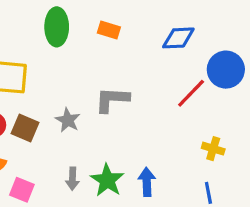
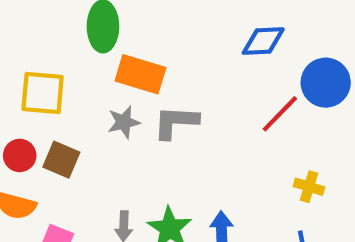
orange rectangle: (109, 30) -> (140, 74), moved, size x1.6
gray star: (68, 120) -> (124, 122), moved, turned 30

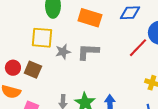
orange rectangle: (140, 74) -> (90, 18), moved
yellow square: (43, 93) -> (42, 38), moved

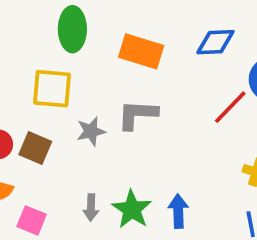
gray star: (63, 52) -> (91, 131), moved

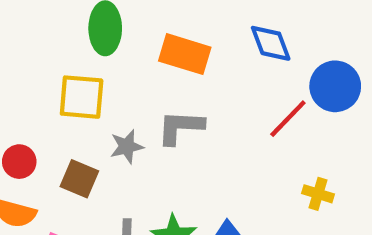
blue diamond: (215, 42) -> (271, 43), turned 72
brown square: (35, 148) -> (79, 179), moved

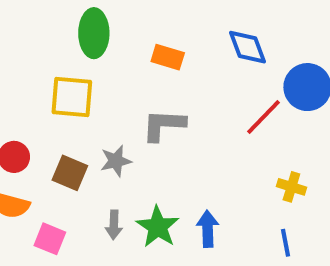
orange rectangle: (185, 54) -> (168, 57), size x0.7
gray star: (127, 147) -> (116, 161), moved

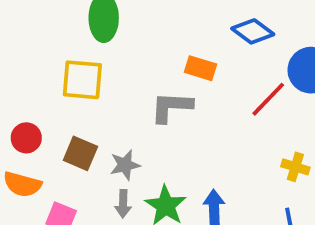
blue diamond: (248, 47) -> (253, 31), turned -33
orange rectangle: (168, 57) -> (200, 68), moved
gray star: (116, 161) -> (125, 165), moved

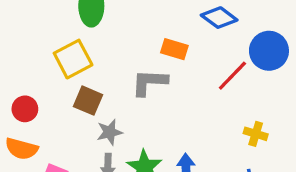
yellow square: (82, 80) -> (73, 59), turned -33
brown square: (80, 153) -> (88, 101), moved

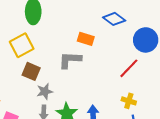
red line: (232, 76) -> (129, 68), moved
yellow cross: (256, 134) -> (129, 101), moved

